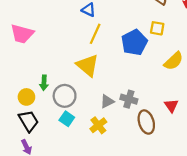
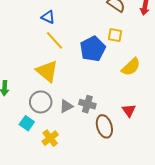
yellow line: (95, 34) -> (54, 40), turned -66
gray circle: (65, 96) -> (41, 102), moved
yellow cross: (98, 125) -> (50, 138), moved

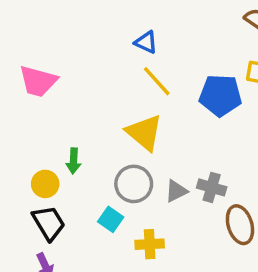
blue pentagon: (93, 49) -> (220, 95), turned 30
yellow cross: (50, 138) -> (150, 244), turned 35

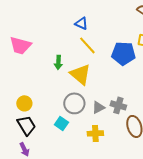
green arrow: (73, 161) -> (58, 62), moved
yellow cross: (150, 244) -> (95, 133), moved

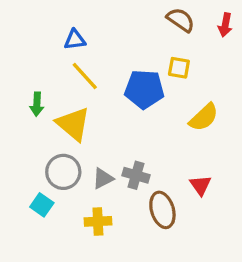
blue triangle: (81, 23) -> (75, 40), turned -32

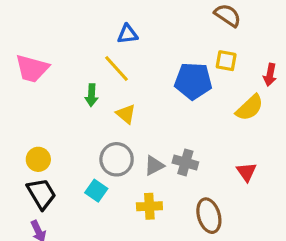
red arrow: (225, 25) -> (270, 75), moved
yellow line: (85, 76) -> (117, 69), moved
yellow triangle: (73, 124) -> (126, 114), size x0.6
brown ellipse: (162, 210) -> (209, 216), moved

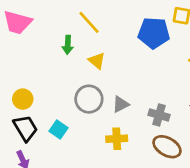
gray cross: (185, 162) -> (159, 115), moved
cyan square: (96, 191) -> (58, 129), moved
brown ellipse: (209, 216) -> (167, 147), turned -44

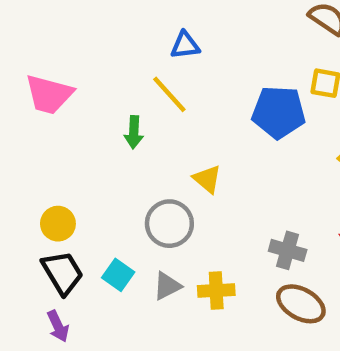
yellow triangle: (97, 61) -> (207, 179), moved
gray triangle: (121, 104) -> (167, 286), moved

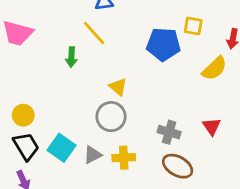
gray circle: (169, 224) -> (111, 117), moved
cyan square: (118, 275) -> (61, 148), size x1.4

